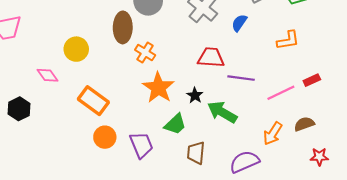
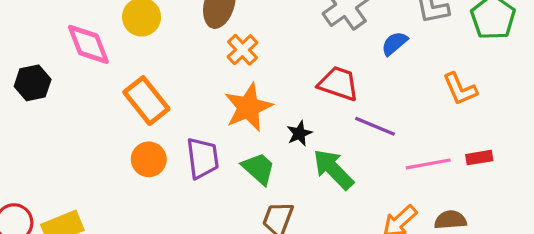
orange L-shape: (288, 40) -> (460, 89), turned 60
pink diamond: (48, 75) -> (88, 44), size x1.4
green trapezoid: (175, 124) -> (259, 168), turned -110
purple trapezoid: (141, 145) -> (203, 158), moved

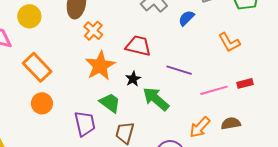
red trapezoid: (338, 84) -> (138, 46), moved
purple trapezoid: (203, 158) -> (85, 124), moved

